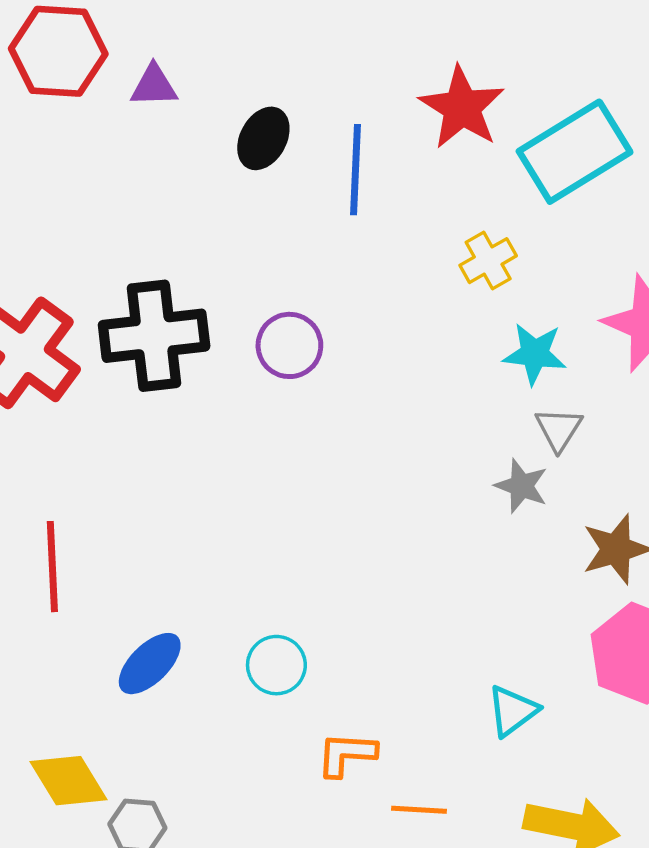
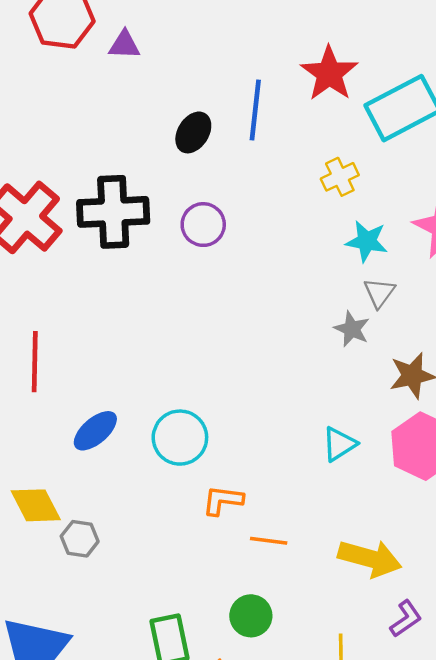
black ellipse: (263, 138) -> (193, 132), moved
cyan circle: (276, 665) -> (180, 438), size x1.4
cyan triangle: (512, 711) -> (339, 444), moved

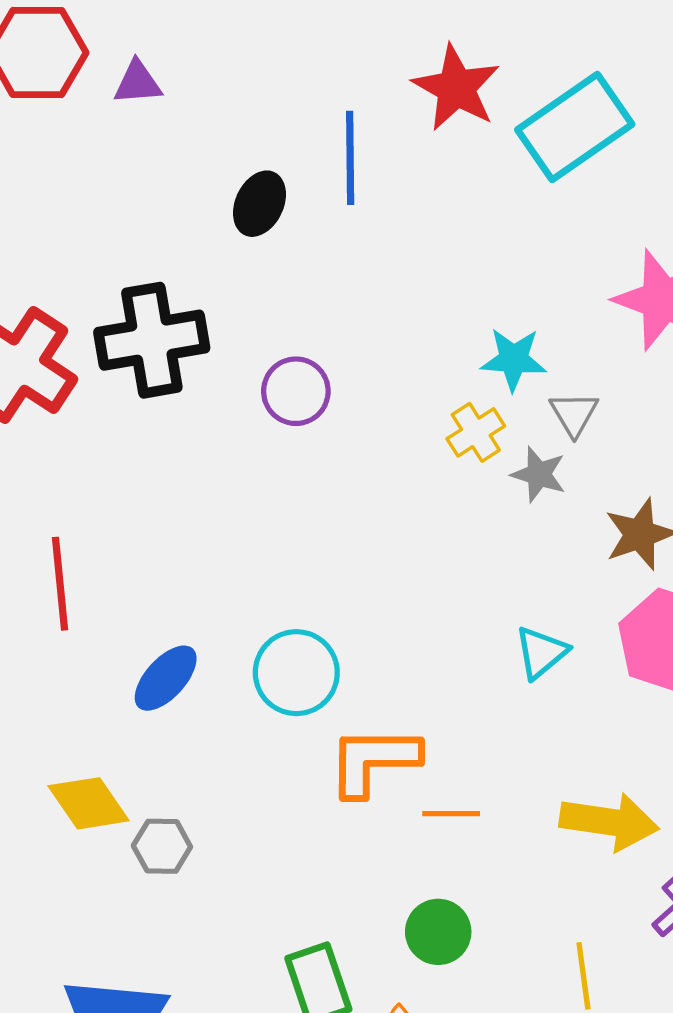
yellow cross: (340, 177) -> (476, 432), moved
purple circle: (203, 225) -> (296, 391), moved
cyan star: (367, 241) -> (513, 359), moved
orange L-shape: (223, 500) -> (373, 761), size x1.5

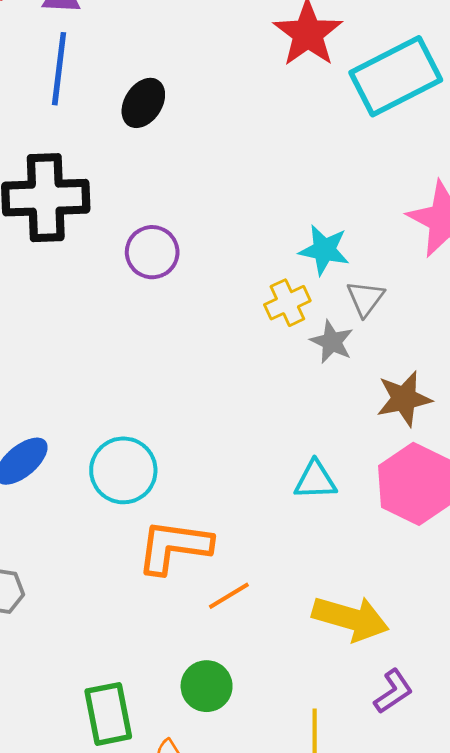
blue line: (350, 158) -> (59, 69), moved
cyan triangle: (541, 652) -> (315, 480), turned 30
orange line: (451, 814) -> (229, 596), turned -39

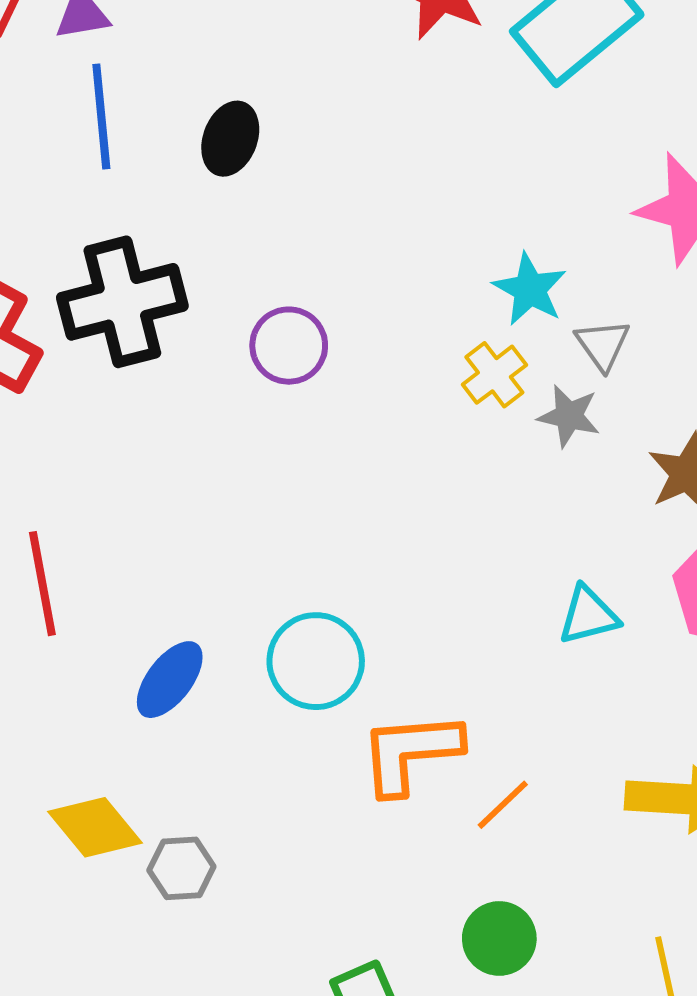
cyan star: (324, 250) -> (530, 289), turned 30

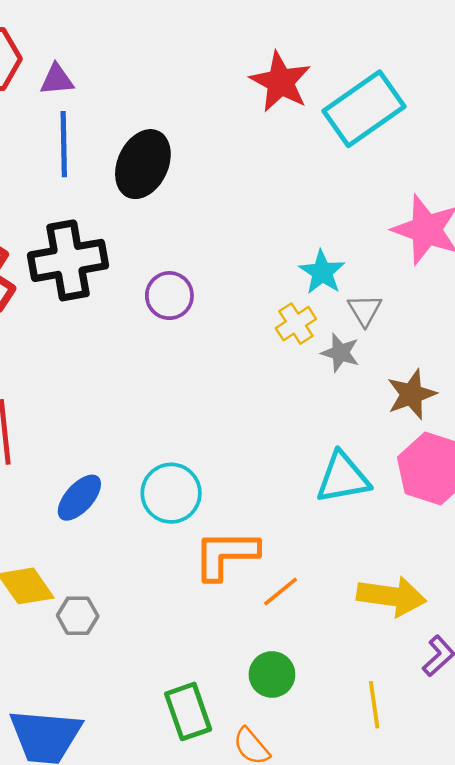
black ellipse: (230, 139) -> (143, 164), size x1.5
cyan triangle: (588, 615) -> (343, 478), size x1.4

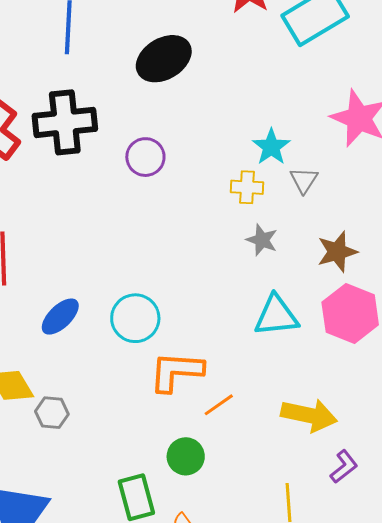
black ellipse: (143, 164) -> (164, 59), moved, turned 30
yellow cross: (296, 324) -> (247, 187), turned 32
gray star: (340, 353) -> (262, 240), moved
green circle: (272, 674) -> (186, 456), moved

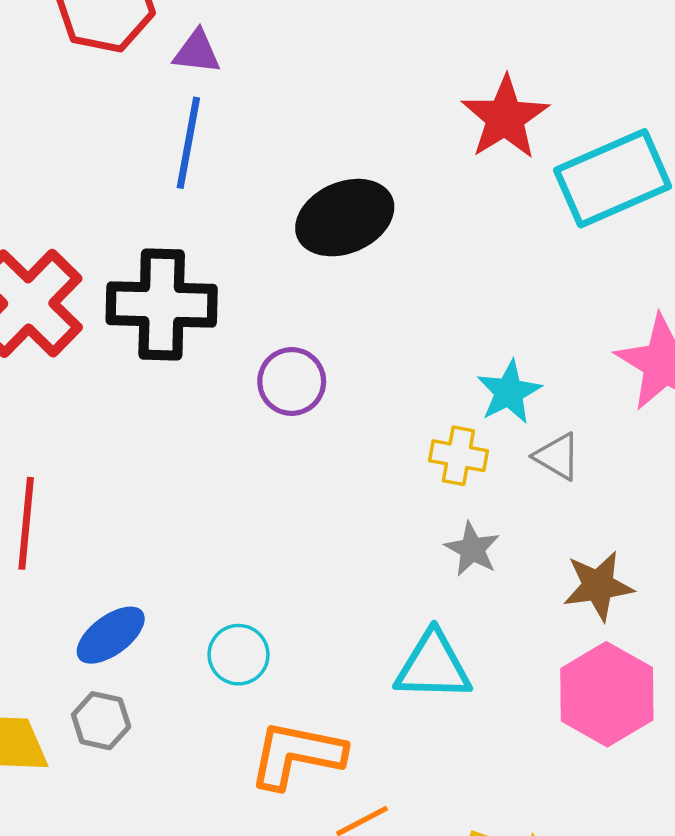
gray triangle: (304, 180) -> (557, 456), turned -40
cyan triangle: (276, 316) -> (433, 666), moved
cyan circle: (135, 318) -> (239, 655), size x0.7
gray hexagon: (52, 413) -> (101, 721), moved

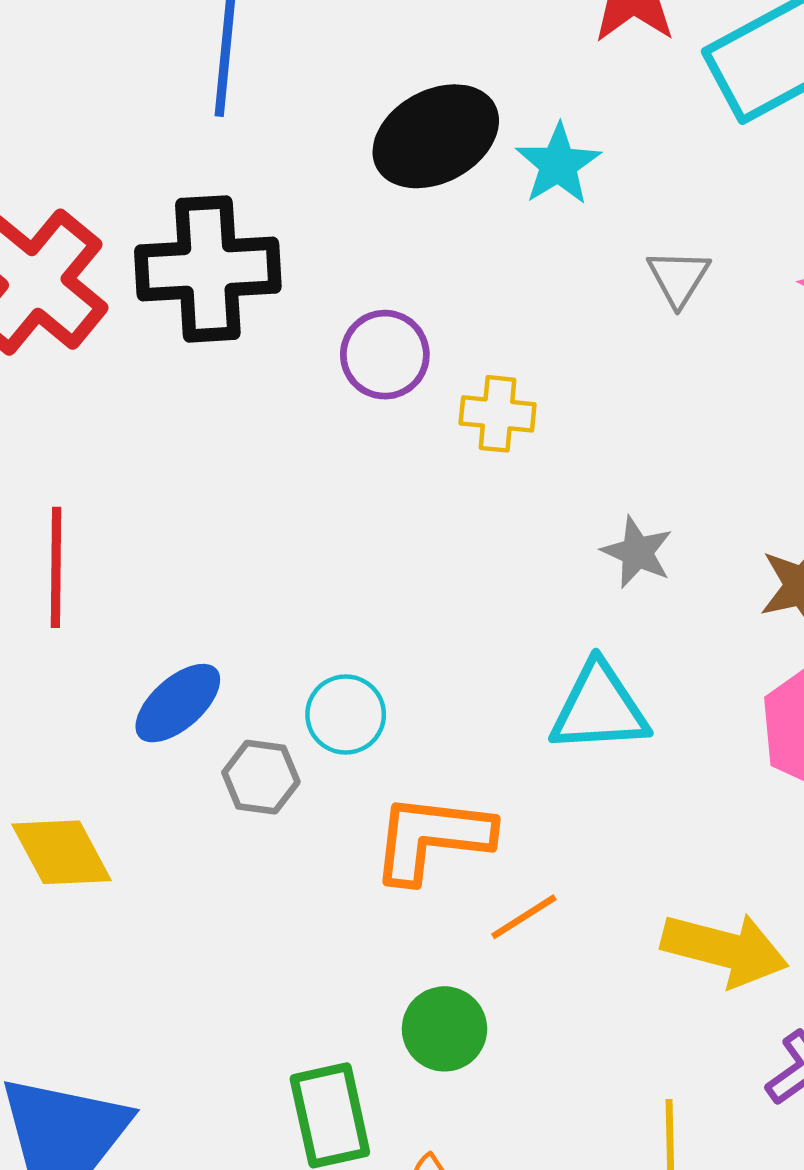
cyan star: (509, 392) -> (558, 164), moved
yellow cross: (458, 456) -> (498, 414), moved
gray triangle: (557, 456) -> (678, 278), moved, turned 36
gray hexagon: (101, 721) -> (261, 777), moved

